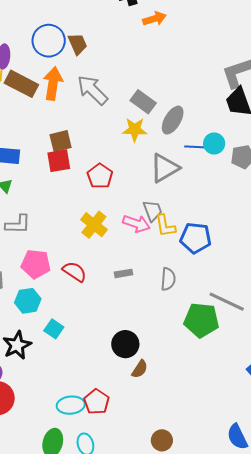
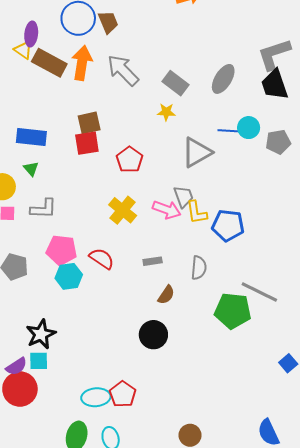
gray ellipse: (173, 120) -> (223, 79), moved
yellow star: (135, 130) -> (166, 112), size x0.7
cyan hexagon: (28, 301) -> (69, 276), moved
cyan square: (54, 329) -> (39, 361), moved, turned -36
brown semicircle: (140, 369) -> (166, 295), moved

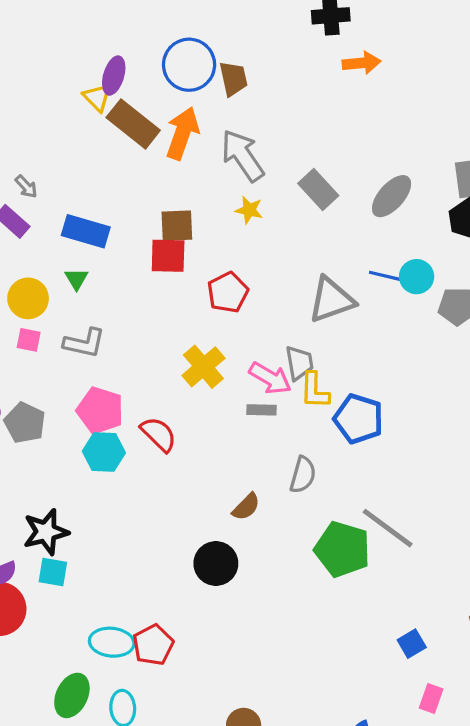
yellow star: (166, 112) -> (249, 210), moved
gray rectangle: (153, 261) -> (261, 410), moved
cyan square: (39, 361) -> (53, 572), moved

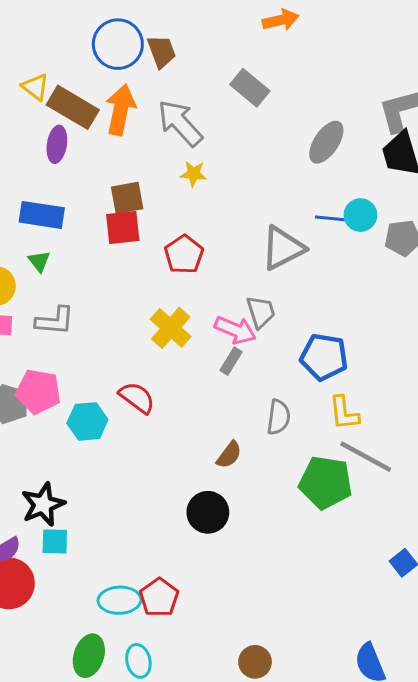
purple ellipse: (114, 76) -> (57, 144), moved
gray rectangle: (318, 189) -> (250, 88), moved
yellow L-shape: (315, 390) -> (344, 413), moved
pink pentagon: (100, 410) -> (38, 392), moved
gray rectangle: (261, 410) -> (231, 361), turned -52

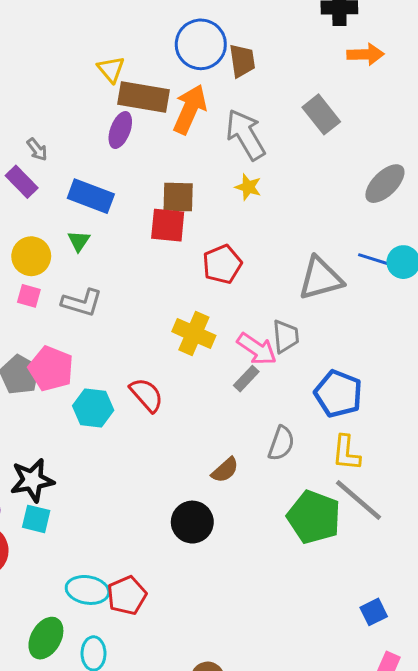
brown rectangle: (73, 107) -> (143, 97), turned -33
yellow cross: (171, 328) -> (194, 334), turned -30

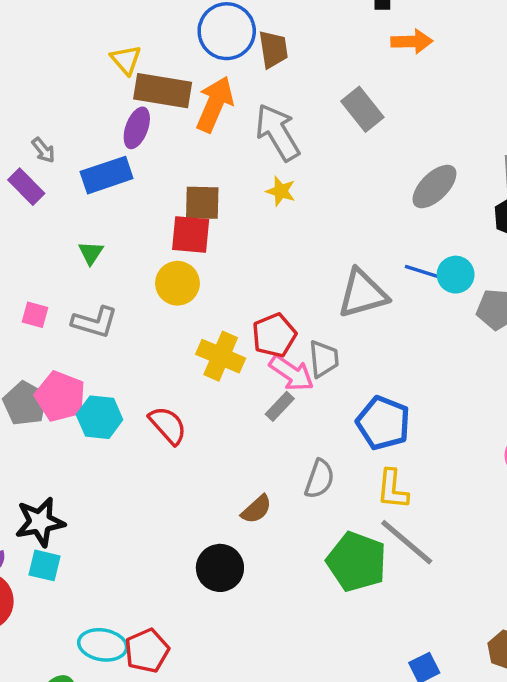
blue rectangle: (91, 196) -> (107, 175), moved, turned -39
yellow circle: (31, 256) -> (177, 283), moved
red pentagon: (222, 264) -> (274, 335), moved
cyan hexagon: (93, 408) -> (100, 417), moved

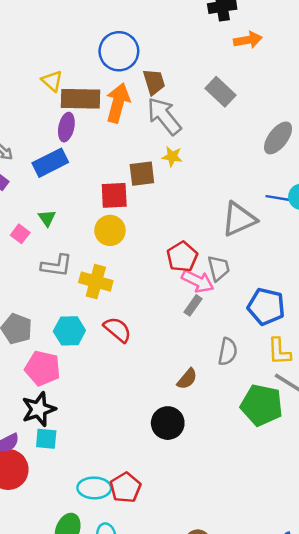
brown trapezoid: (273, 49) -> (154, 82), moved
brown square: (202, 203) -> (142, 174), moved
pink square: (35, 315) -> (20, 234), moved, turned 30
yellow cross: (221, 356) -> (96, 282), moved
pink pentagon: (60, 396) -> (43, 368), moved

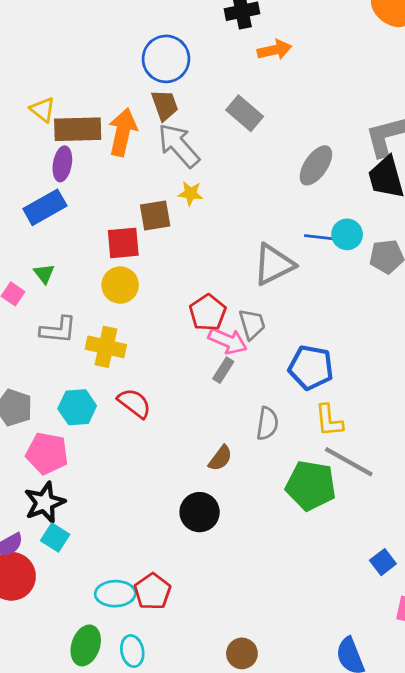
blue circle: (119, 51) -> (166, 59), moved
cyan square: (46, 439) -> (55, 538), turned 30

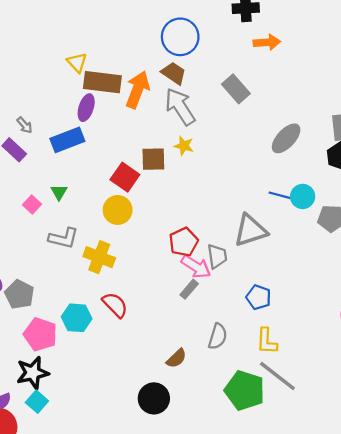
brown trapezoid: (165, 105) -> (174, 73), turned -45
red square: (123, 243) -> (125, 177), turned 32
gray triangle: (274, 264) -> (251, 230), moved
blue pentagon: (311, 367) -> (259, 297), size x0.7
cyan hexagon: (77, 407) -> (77, 318), moved

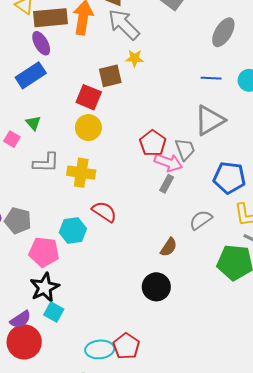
purple ellipse: (86, 108) -> (41, 43), turned -35
blue line: (280, 195) -> (211, 78), moved
blue pentagon: (259, 297) -> (229, 178), size x1.4
gray semicircle: (218, 336) -> (201, 220), turned -130

